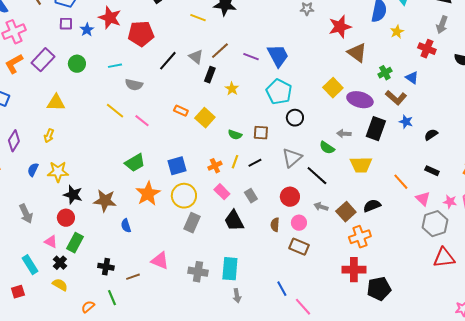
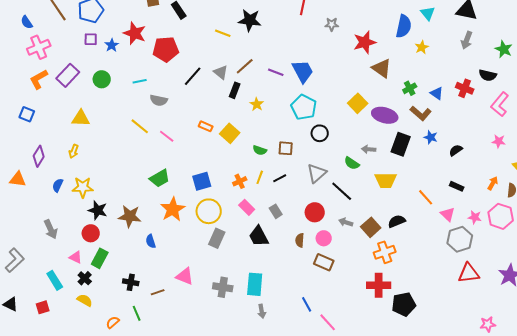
red cross: (427, 49) -> (465, 88), moved

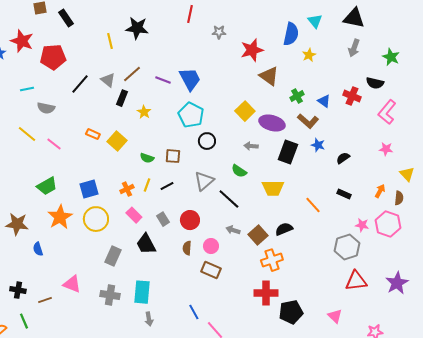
yellow line: (223, 33) -> (110, 41), turned 56
gray arrow: (369, 149) -> (251, 146), moved
red circle: (315, 212) -> (190, 220), moved
pink triangle: (448, 214) -> (335, 316), moved
gray rectangle: (217, 238) -> (113, 256), moved

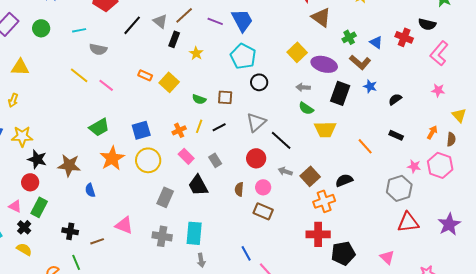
green semicircle: (239, 171) -> (306, 108), moved
red circle: (190, 220) -> (256, 158), moved
black semicircle: (284, 229) -> (344, 180), moved

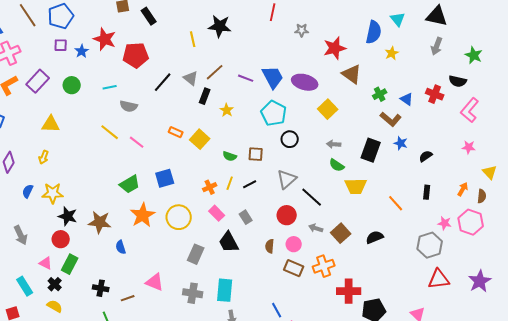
purple ellipse: (324, 64) -> (305, 82), moved
blue square: (141, 130) -> (165, 178), moved
black rectangle: (396, 135) -> (427, 192), turned 72
orange cross: (324, 201) -> (324, 266), moved

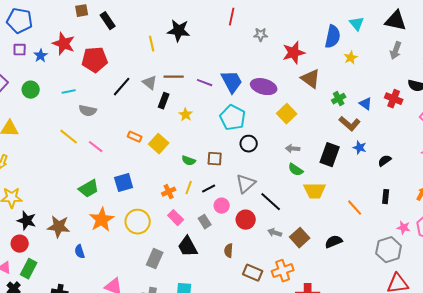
blue pentagon: (61, 16) -> (20, 21), turned 30
brown line: (215, 72) -> (174, 77), turned 42
pink circle: (294, 244) -> (222, 206), moved

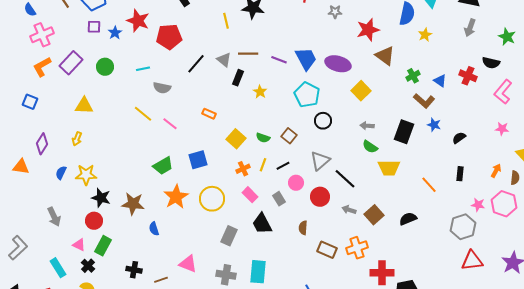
yellow square: (159, 144) -> (236, 139), moved
brown square: (215, 159) -> (289, 136), turned 35

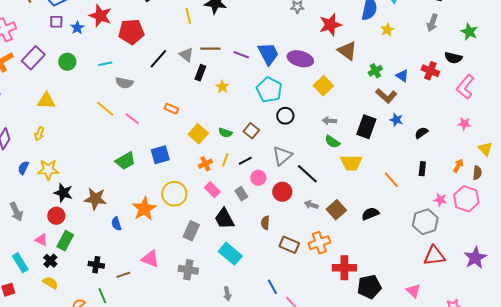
orange star: (176, 197) -> (144, 209), moved
cyan rectangle: (258, 272) -> (230, 254), moved, turned -55

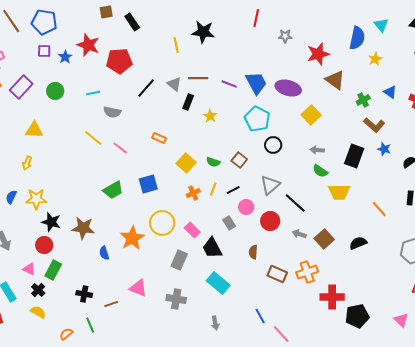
blue triangle: (402, 76) -> (390, 92), moved
pink rectangle: (212, 190) -> (192, 230), moved

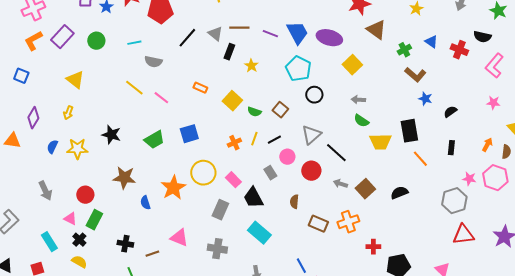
yellow triangle: (34, 130) -> (75, 80), turned 36
black rectangle: (354, 156) -> (409, 131), moved, turned -30
yellow square: (186, 163) -> (232, 101), moved
black star: (51, 222) -> (111, 135), moved
red cross: (332, 297) -> (373, 247), size x0.6

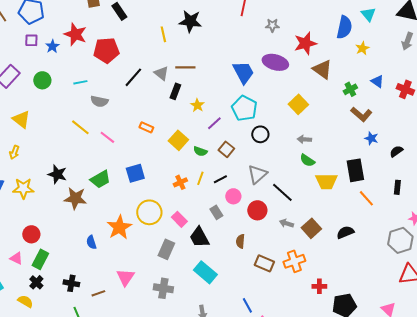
purple line: (270, 34) -> (214, 123), moved, turned -63
purple ellipse: (329, 38) -> (275, 62), moved
brown star: (124, 178) -> (75, 198), moved
pink triangle: (179, 238) -> (125, 277), turned 42
black cross: (79, 240) -> (36, 282), moved

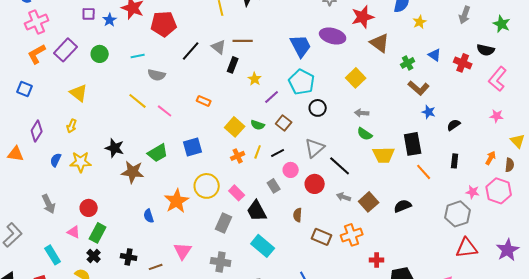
yellow square: (178, 140) -> (235, 127), moved

